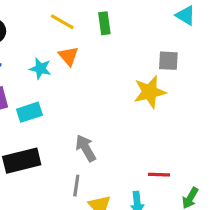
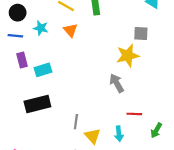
cyan star: (40, 69) -> (41, 28), moved
gray arrow: (86, 148) -> (117, 83), moved

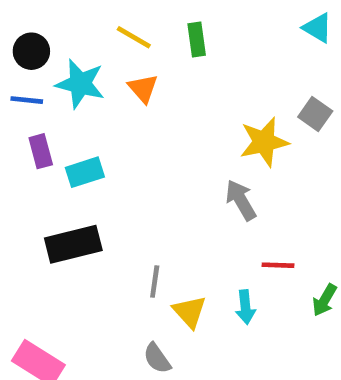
cyan star: (41, 28) -> (80, 84), size x1.5
gray square: (141, 34) -> (315, 114), moved, turned 32

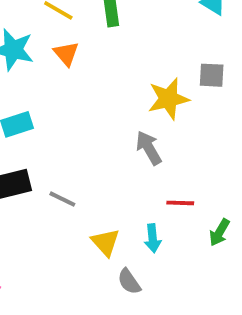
gray square: (315, 114) -> (212, 75), turned -32
gray line: (155, 281) -> (62, 199), moved, turned -72
gray semicircle: (157, 358) -> (129, 282), moved

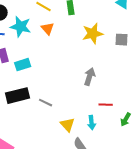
yellow star: (168, 99) -> (93, 34), moved
gray arrow: (149, 148) -> (90, 77), turned 48

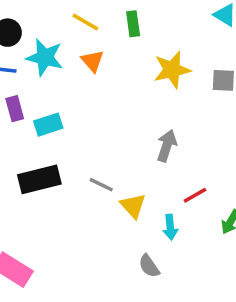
gray line: (46, 103) -> (101, 185), moved
red line: (106, 105) -> (195, 195), turned -32
yellow triangle: (68, 125) -> (133, 206), moved

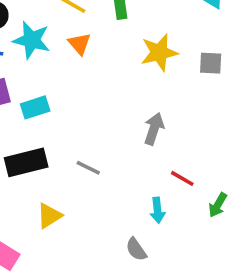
red line: (195, 195) -> (182, 178), turned 60
yellow triangle: (133, 206) -> (49, 216), moved, turned 40

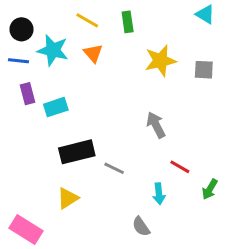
gray arrow: (154, 129) -> (156, 125), turned -45
black rectangle: (26, 162) -> (77, 152), moved
gray line: (88, 168) -> (114, 168), moved

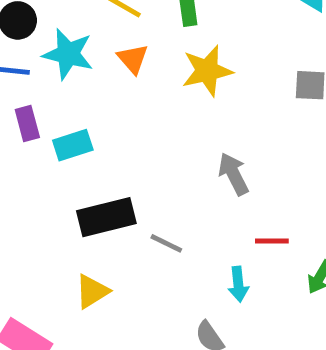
yellow star: (160, 61) -> (207, 71), moved
red line: (180, 167) -> (272, 241), turned -30

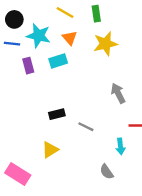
purple rectangle: (27, 124) -> (28, 66), moved
cyan rectangle: (73, 145) -> (58, 61), moved
black rectangle: (106, 217) -> (57, 114), size x0.6

